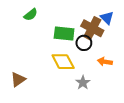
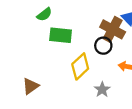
green rectangle: (64, 33) -> (61, 35), moved
yellow diamond: (63, 62) -> (80, 66), turned 75

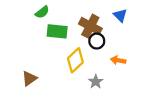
brown cross: (113, 29) -> (90, 26), moved

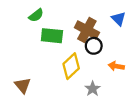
brown triangle: (29, 78) -> (23, 85), turned -35

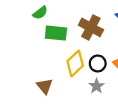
black circle: (94, 46) -> (98, 63), moved
brown triangle: (23, 85) -> (45, 86), moved

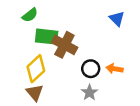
brown cross: (91, 27) -> (64, 45), moved
yellow diamond: (75, 63) -> (36, 69), moved

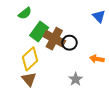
green rectangle: (47, 37) -> (39, 32), turned -60
black circle: (91, 69) -> (69, 43), moved

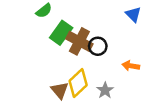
yellow diamond: (30, 59) -> (78, 83), moved
brown triangle: (29, 79) -> (60, 90), moved

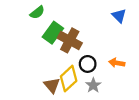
black circle: (98, 46) -> (88, 64), moved

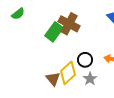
green semicircle: (37, 12) -> (18, 14), moved
brown cross: (70, 40) -> (69, 24), moved

